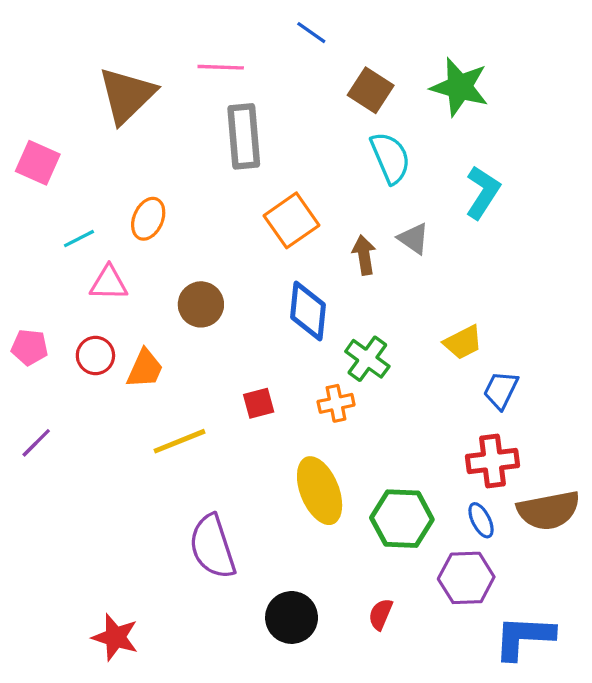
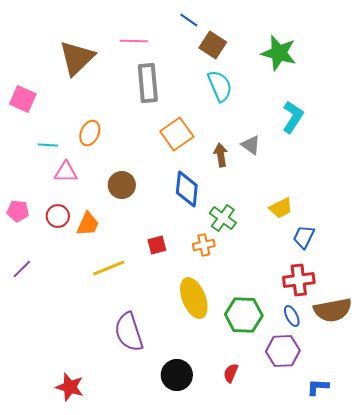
brown square: (371, 90) -> (213, 45), moved
cyan semicircle: (390, 158) -> (220, 86), moved
cyan line: (79, 239) -> (48, 145), turned 30
blue L-shape: (524, 637) -> (318, 387), size x0.6

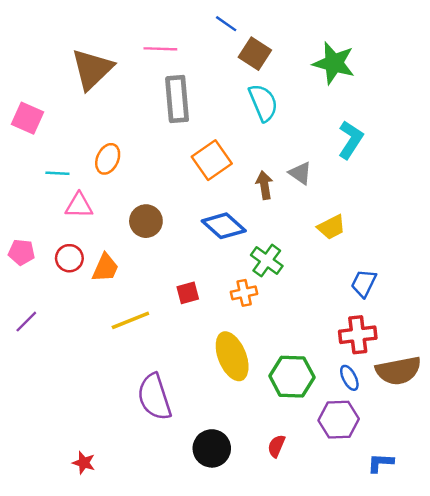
blue diamond: (187, 189) -> (224, 226), turned -54
yellow trapezoid: (281, 208) -> (331, 227), moved
red star: (70, 387) -> (84, 463), size x0.7

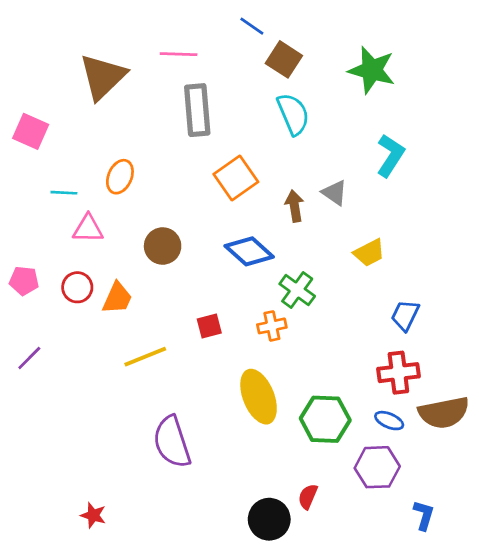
blue ellipse: (349, 378) -> (389, 421), turned -40
black circle: (212, 448) -> (269, 519), moved
blue L-shape: (380, 463) -> (424, 515), turned 104

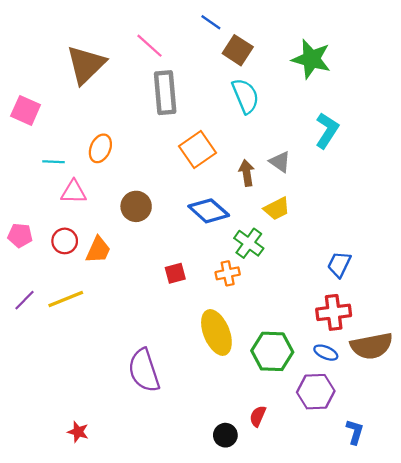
pink line: (179, 54) -> (149, 46), turned 40
yellow trapezoid: (369, 253) -> (277, 209), moved
yellow line: (145, 357) -> (66, 299), moved
black circle: (269, 519) -> (225, 435), size x0.7

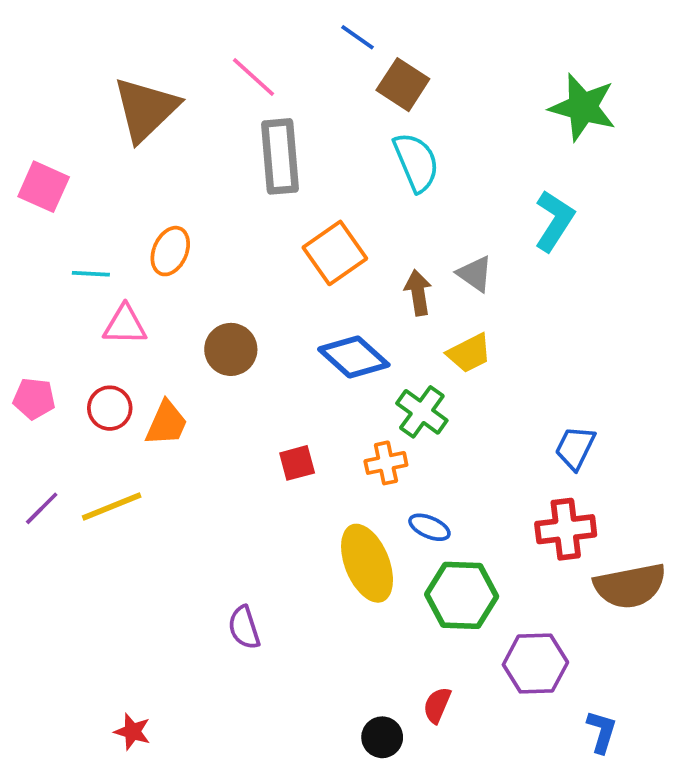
green star: (311, 59) -> (583, 107), moved
blue ellipse: (326, 353) -> (429, 527), moved
purple semicircle: (144, 370) -> (244, 628), size x0.6

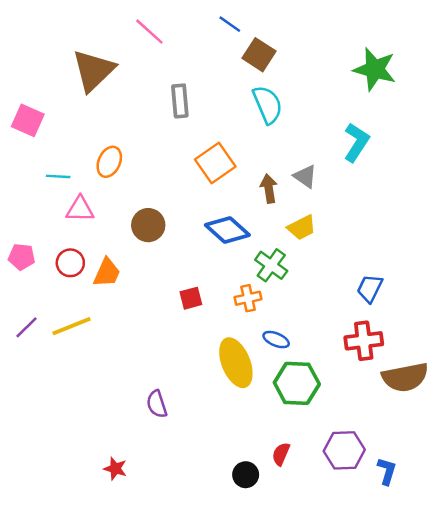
pink line: (254, 77) -> (149, 32), moved
gray rectangle: (280, 156) -> (180, 101), size x0.7
purple hexagon: (535, 663) -> (344, 450), moved
red star: (132, 732) -> (115, 469), moved

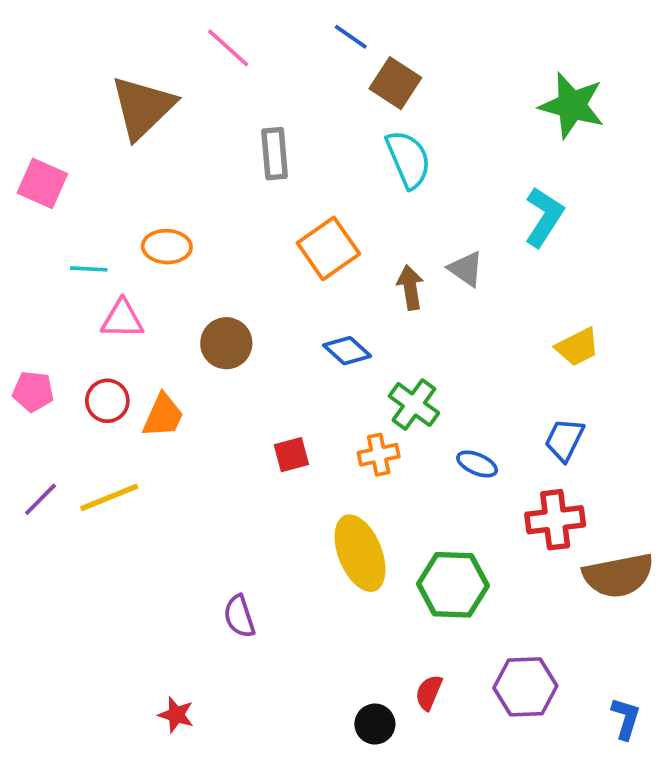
orange ellipse: (109, 162) -> (167, 247), turned 68
yellow trapezoid: (302, 228) -> (577, 347), moved
blue diamond: (227, 230) -> (347, 351), size x0.7
blue ellipse: (276, 340) -> (477, 464), moved
blue L-shape: (387, 471) -> (626, 718), moved

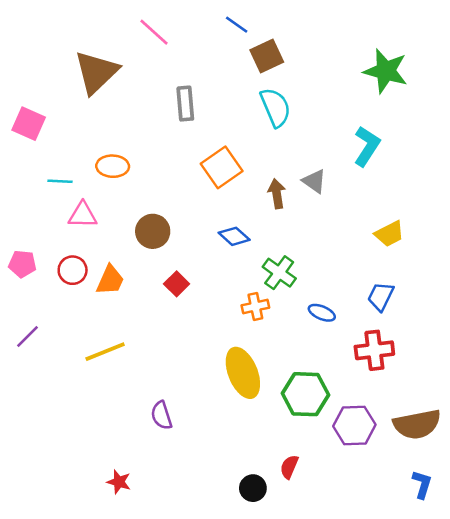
brown square: (395, 83) -> (267, 56), turned 32
red square: (291, 455) -> (177, 284), moved, turned -30
yellow line: (109, 497) -> (105, 352), moved
brown semicircle: (618, 575) -> (417, 424), moved
purple hexagon: (525, 687) -> (354, 425), moved

